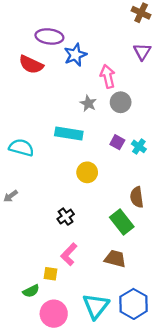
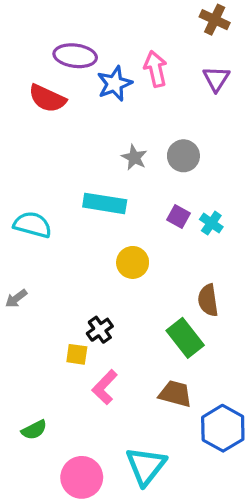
pink arrow: (108, 76) -> (156, 69), moved
yellow square: (50, 274) -> (77, 354), moved
green semicircle: (31, 291) -> (34, 430), moved
blue hexagon: (134, 304) -> (223, 428), moved

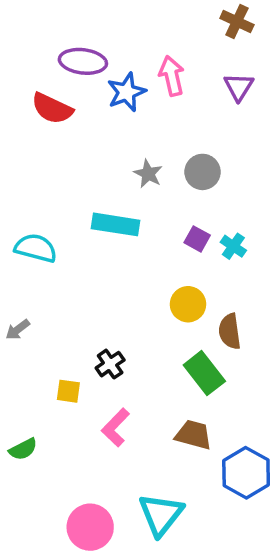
yellow circle: (133, 262) -> (188, 304), moved
yellow square: (77, 354) -> (68, 391), moved
green semicircle: (34, 430) -> (23, 449), moved

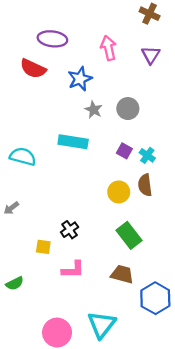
blue star: (126, 92) -> (80, 79), moved
brown semicircle: (230, 331) -> (145, 185), moved
pink L-shape: (116, 427) -> (73, 270), turned -135

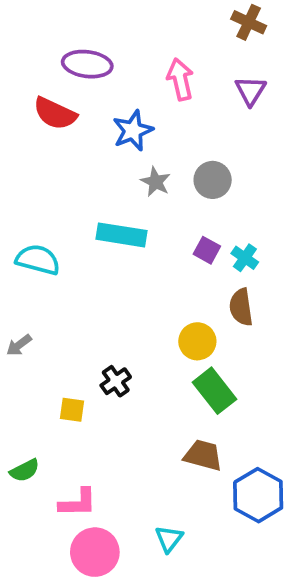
yellow circle: (119, 192) -> (197, 341), moved
pink L-shape: (73, 270) -> (78, 503), moved
cyan triangle: (102, 325) -> (169, 539), size x0.6

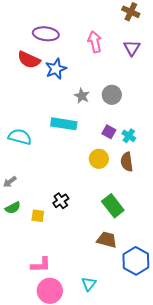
blue star: (133, 131) -> (56, 69), moved
yellow circle: (197, 341) -> (99, 159), moved
green semicircle: (25, 470) -> (13, 208), moved

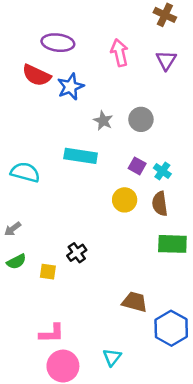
green rectangle: (113, 206) -> (172, 244), moved, turned -50

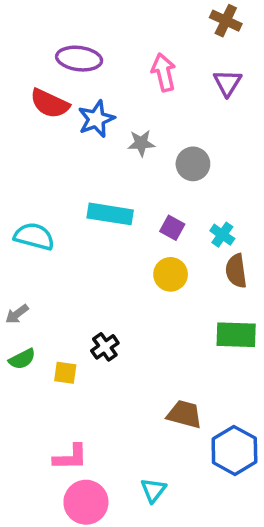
gray star: (103, 121) -> (141, 143), moved, turned -30
purple square: (137, 166) -> (172, 228), moved
brown semicircle: (160, 204) -> (236, 271), moved

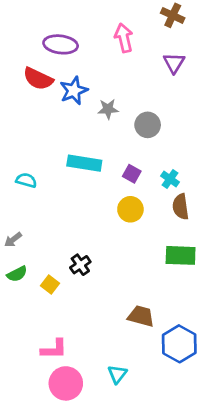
pink arrow: (164, 72) -> (124, 38), moved
cyan semicircle: (34, 236) -> (26, 180), size x0.7
yellow square: (65, 373) -> (50, 284), turned 30

